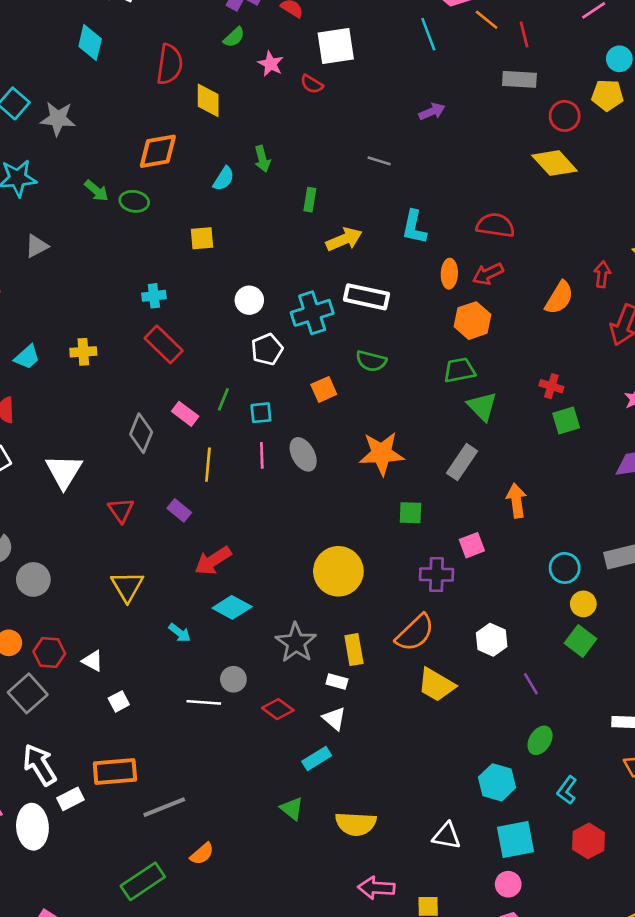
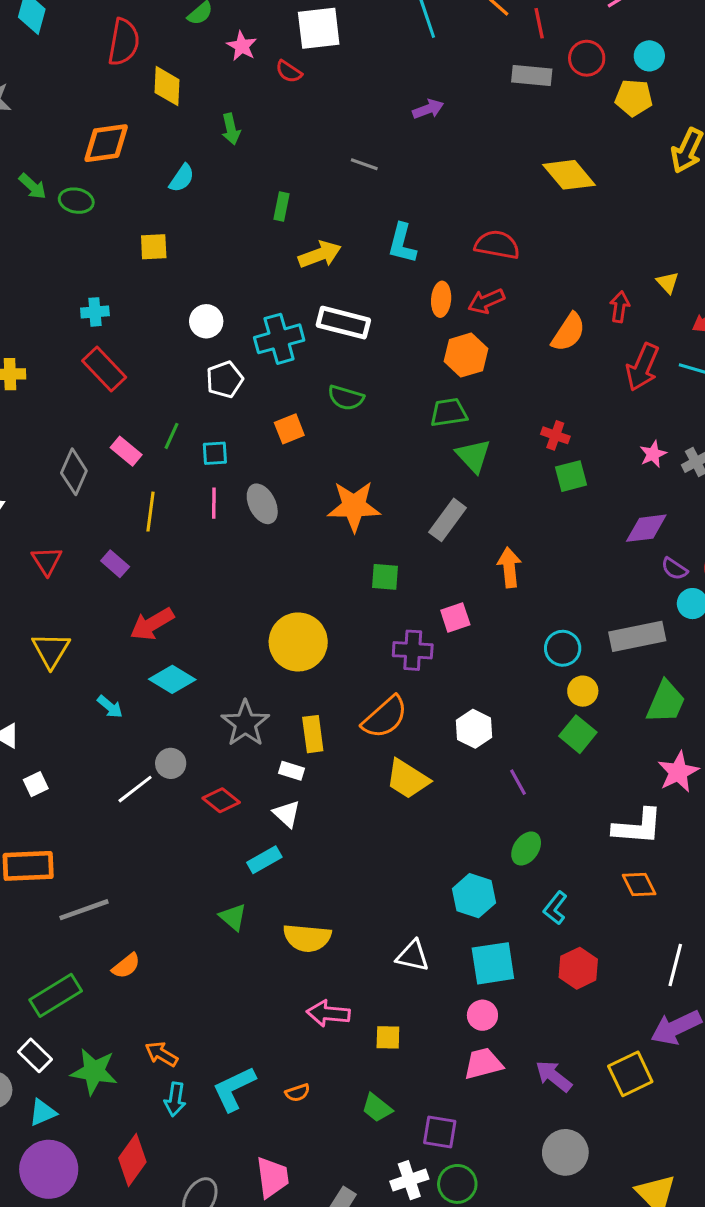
red circle: (565, 116) -> (587, 58), moved
green arrow: (262, 159) -> (231, 129), moved
white line: (204, 702) -> (135, 789), turned -44

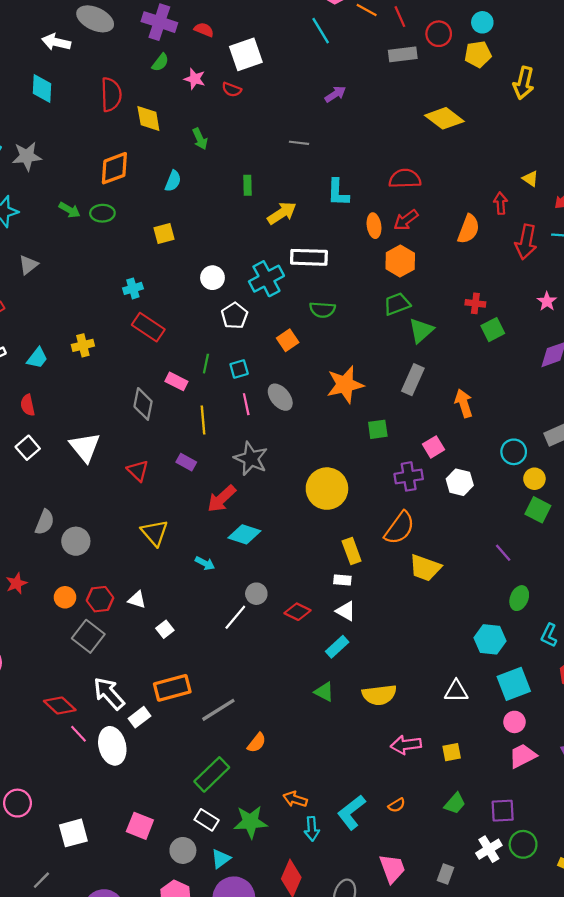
green triangle: (473, 456) -> (421, 331), turned 44
gray star: (245, 723) -> (251, 459), moved
white hexagon: (474, 729) -> (460, 482), moved
green trapezoid: (377, 1108) -> (455, 803), turned -75

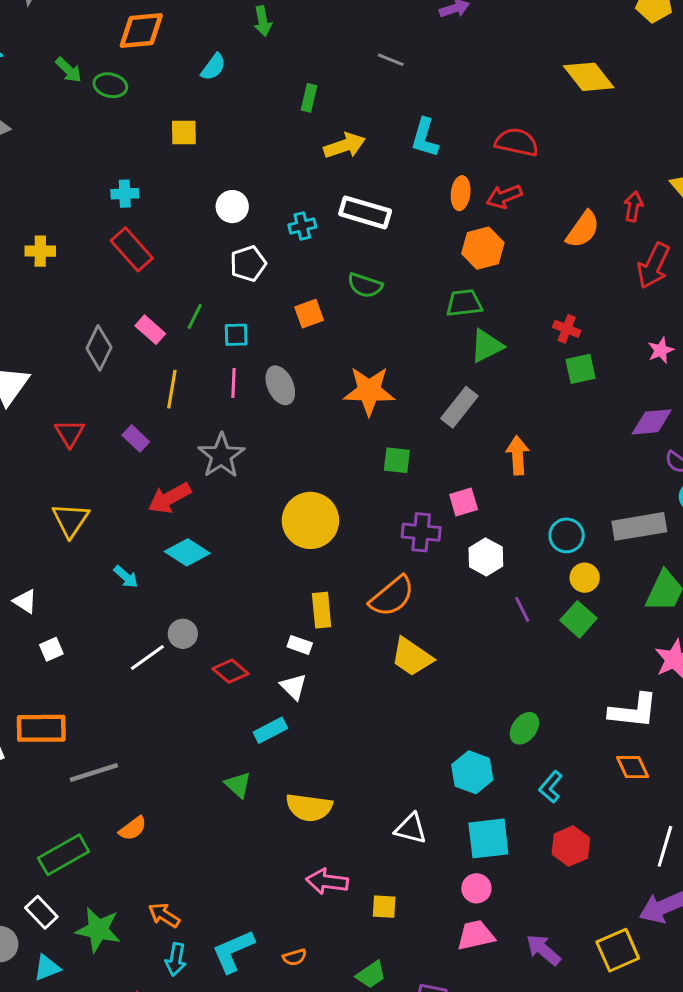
cyan cross: (266, 279) -> (302, 226), size x0.6
purple line: (503, 553) -> (522, 609), moved

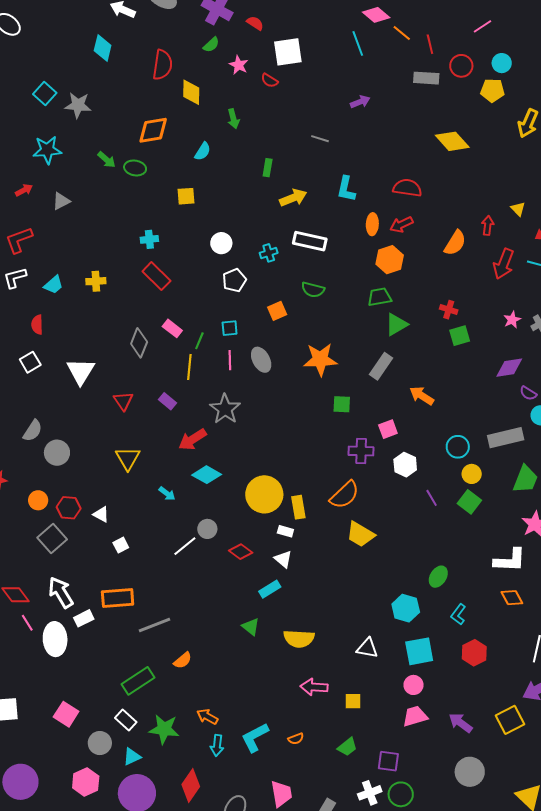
green line: (195, 316) -> (199, 341), moved
orange arrow: (518, 455) -> (422, 396), turned -50
yellow circle: (310, 520) -> (264, 494), moved

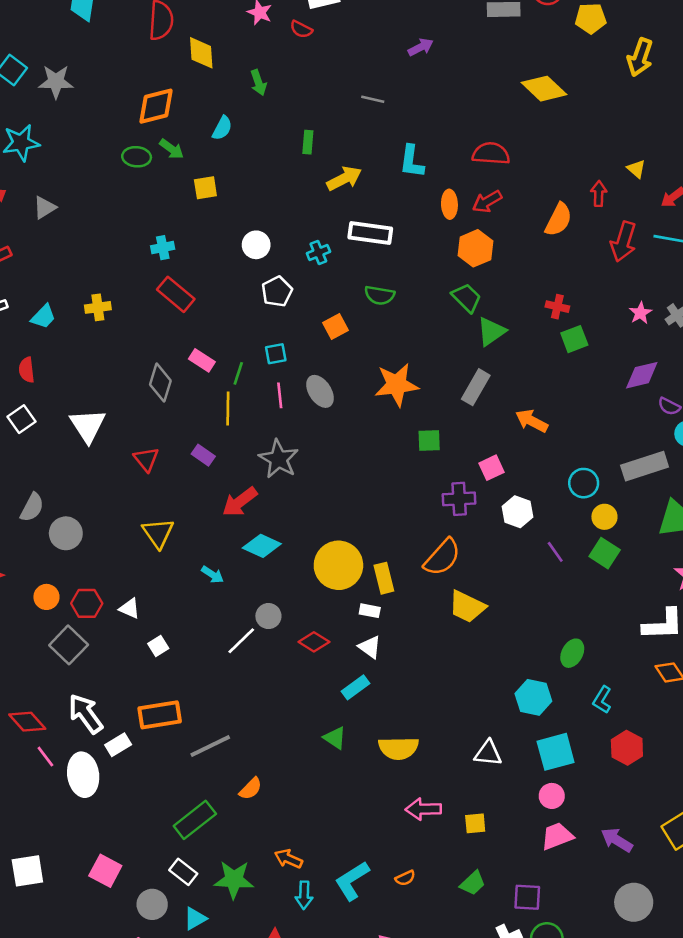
green arrow: (107, 160) -> (172, 149), moved
green trapezoid: (380, 297) -> (466, 298), turned 60

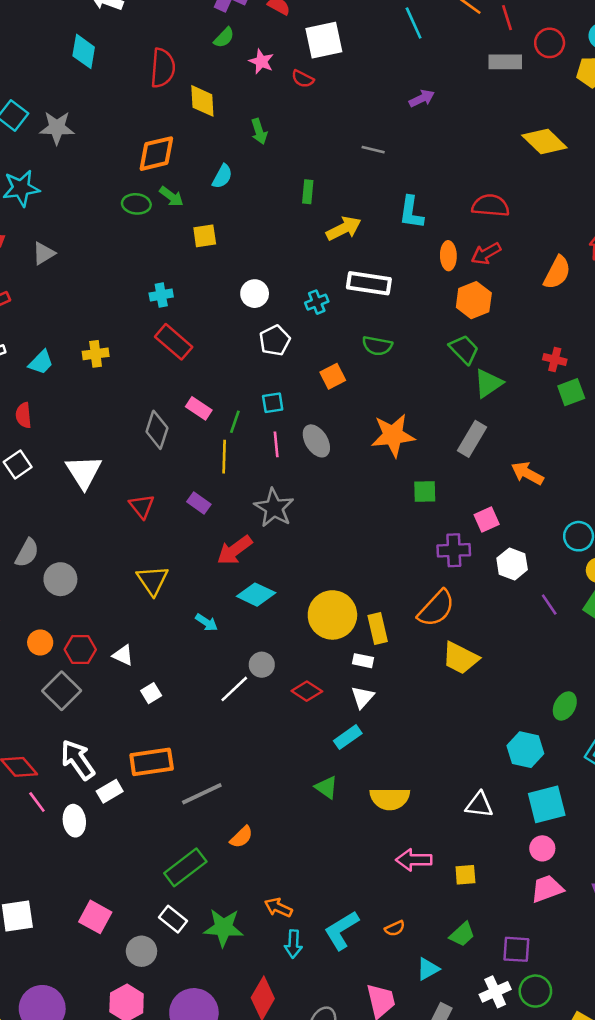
white triangle: (370, 647) -> (363, 697), turned 35
white ellipse: (83, 775) -> (74, 821), size x0.7
cyan triangle: (195, 919) -> (428, 969), moved

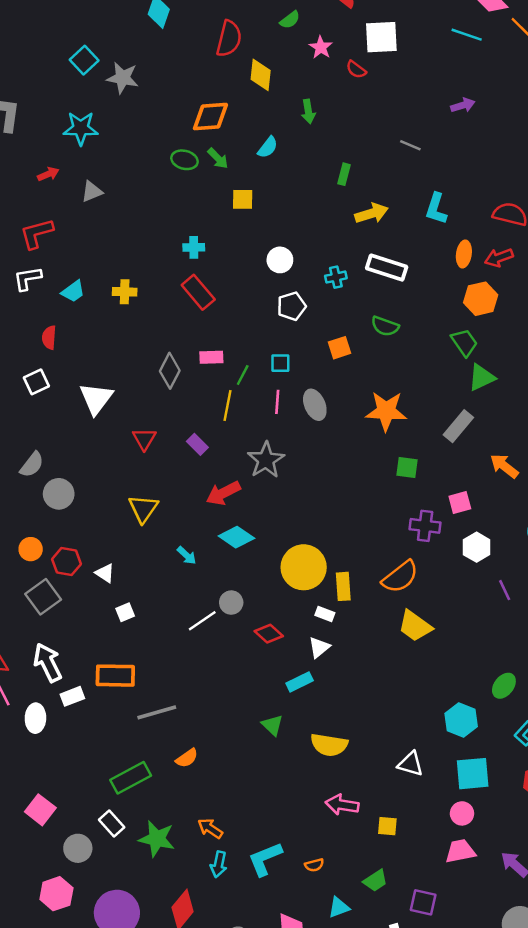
cyan line: (414, 23) -> (467, 35), turned -56
pink rectangle: (199, 408) -> (211, 357), turned -45

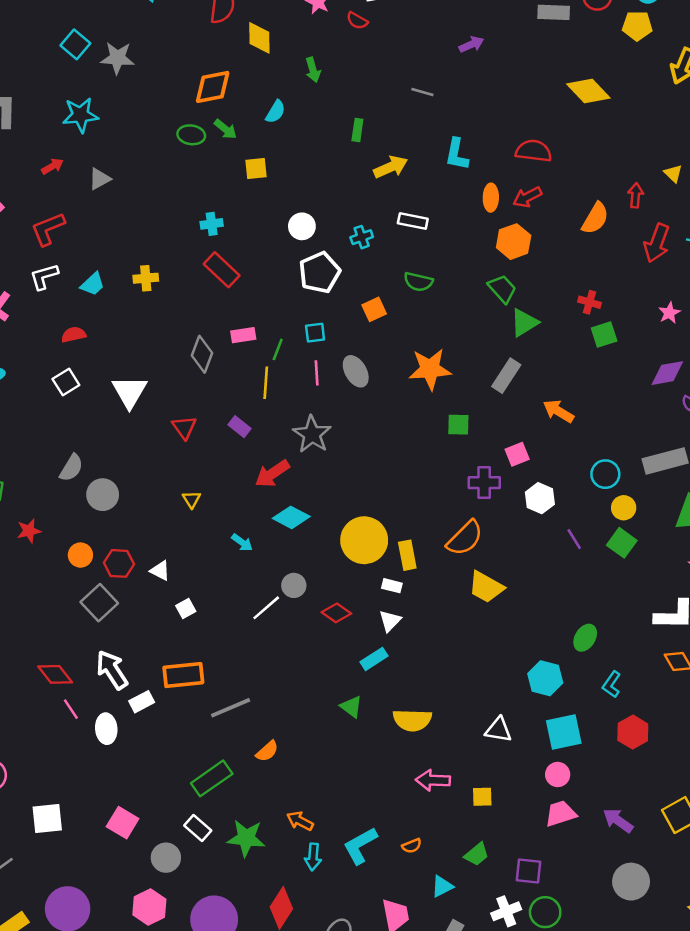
white rectangle: (387, 268) -> (413, 221), size x0.7
white pentagon: (292, 306) -> (320, 273), size x1.4
red semicircle: (49, 338) -> (74, 335), turned 80
yellow triangle: (143, 509) -> (192, 499), size x0.6

